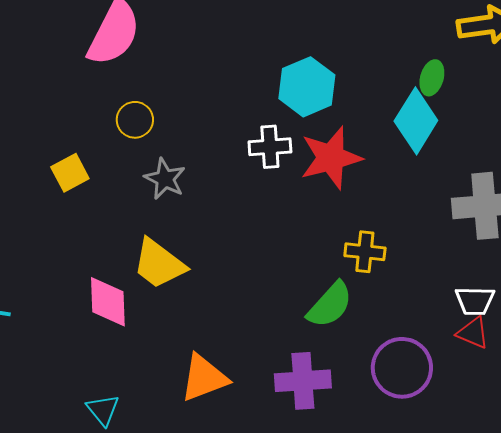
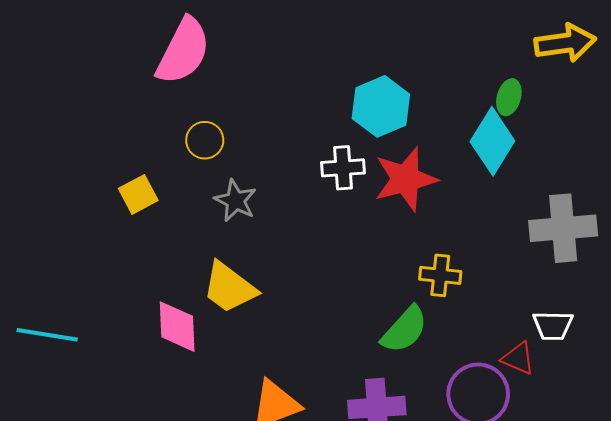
red triangle: (473, 333) -> (518, 358), moved

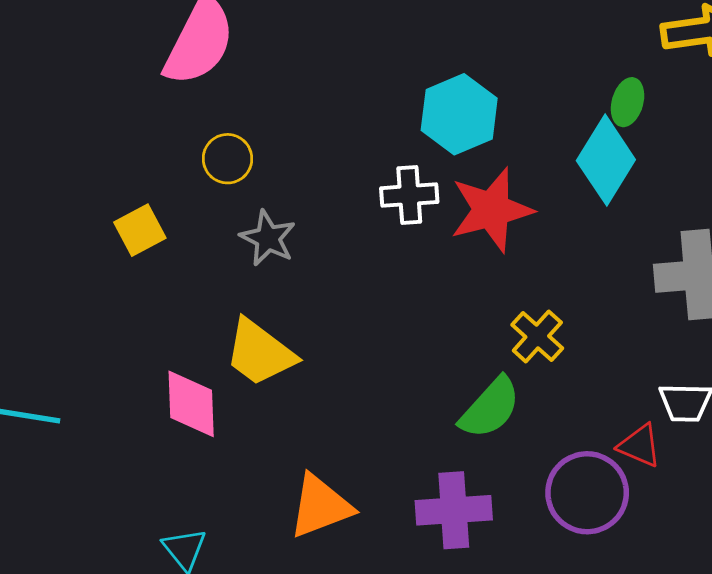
yellow cross: (440, 275) -> (537, 336), turned 36

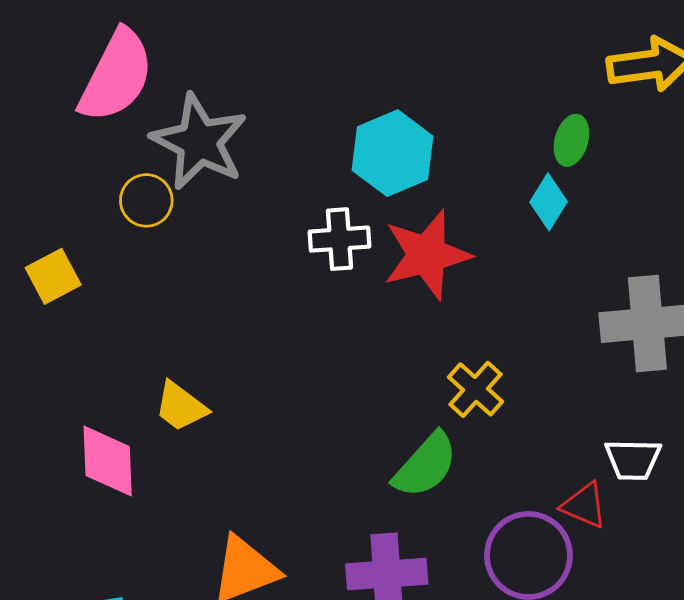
cyan diamond: (606, 160) -> (549, 202), size x0.6
gray star: (268, 238) -> (199, 142), moved, size x1.6
yellow trapezoid: (260, 353) -> (181, 407), size x0.7

